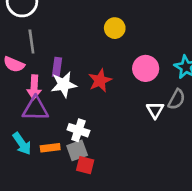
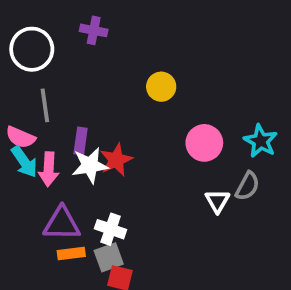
red star: (100, 80) -> (116, 160), moved
purple triangle: (35, 109) -> (62, 224), moved
cyan arrow: (22, 144) -> (24, 162), moved

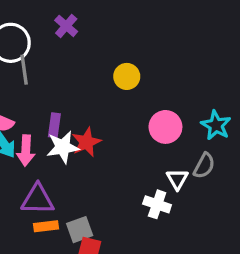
purple cross: (94, 30) -> (66, 26), turned 30
gray line: (45, 105) -> (24, 70), moved
white cross: (111, 229) -> (157, 204), moved

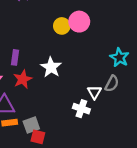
pink circle: (165, 127) -> (79, 22), moved
red star: (86, 142) -> (23, 79), moved
white star: (63, 147) -> (51, 67), moved, turned -30

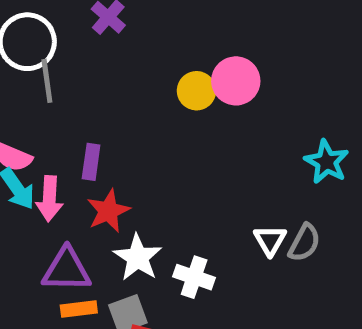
white star: (51, 67) -> (138, 257), moved
gray semicircle: (112, 84) -> (304, 243), moved
white cross: (81, 109) -> (194, 277), moved

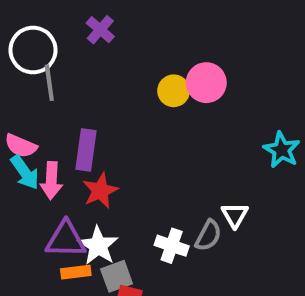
purple rectangle: (91, 162) -> (86, 150), size x1.4
gray semicircle: (304, 243) -> (208, 235), moved
white star: (138, 257) -> (98, 246), moved

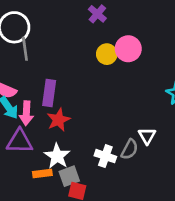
purple cross: (100, 30) -> (97, 14), moved
purple triangle: (66, 240) -> (20, 141), moved

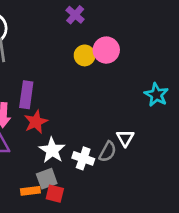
white star: (57, 156) -> (52, 150), moved
orange rectangle: (42, 173) -> (30, 191), moved

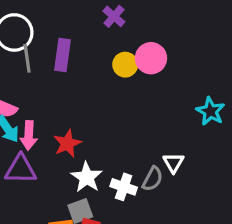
purple rectangle: (26, 95) -> (62, 55), moved

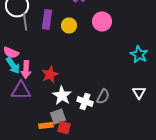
yellow circle: (125, 65) -> (69, 26), moved
white triangle: (173, 163) -> (139, 92), moved

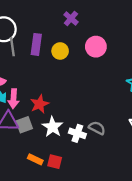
gray semicircle: (103, 96) -> (97, 128), turned -91
gray square: (58, 116) -> (24, 125), moved
orange rectangle: (46, 126) -> (35, 159), turned 32

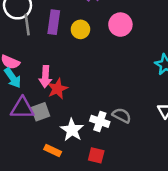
pink arrow: (13, 99) -> (45, 77), moved
white star: (53, 127) -> (72, 130), moved
red square: (55, 162) -> (96, 155), moved

